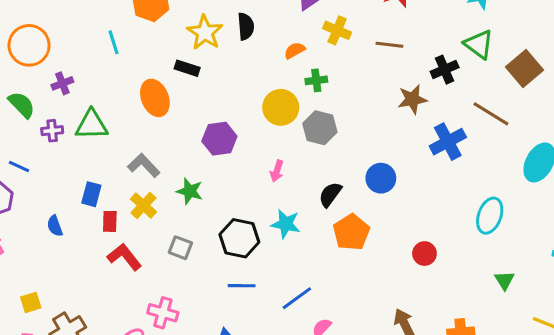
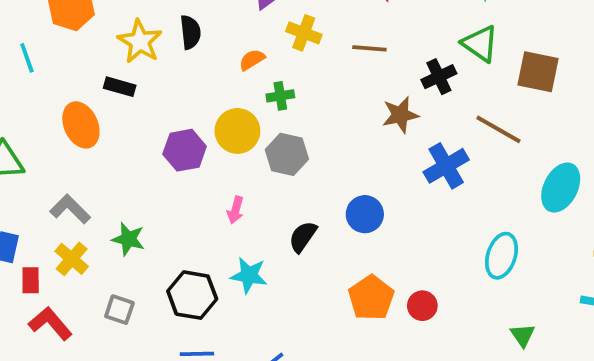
brown square: (525, 69) -> (538, 72), turned -36
purple hexagon: (219, 139) -> (185, 150), moved
orange pentagon: (351, 232) -> (371, 298), moved

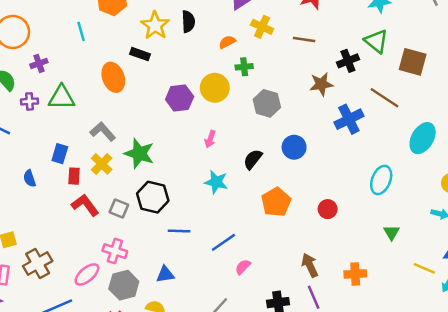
gray hexagon: (287, 154) -> (267, 103), moved
green star: (128, 239) -> (139, 153), size x1.4
black hexagon: (192, 295) -> (153, 197), moved
orange pentagon: (371, 298) -> (276, 202), moved
gray square: (119, 310) -> (119, 209), moved

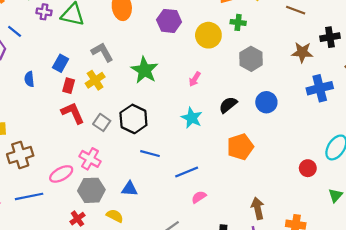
purple hexagon: (180, 98) -> (169, 21), moved
green star: (139, 153) -> (144, 70), moved
red circle: (328, 209) -> (308, 168), moved

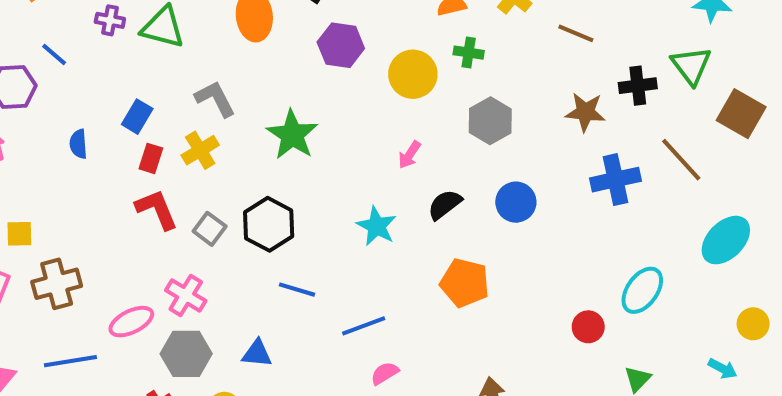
pink arrow: (195, 79) -> (410, 155), moved
orange pentagon: (240, 147) -> (465, 283), turned 30

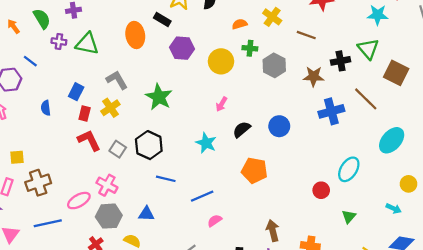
gray hexagon: (490, 121) -> (274, 65), moved

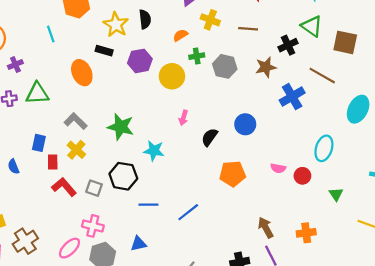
purple hexagon: (182, 48) -> (140, 61), moved
cyan star: (206, 143) -> (154, 151), moved
pink semicircle: (215, 221) -> (278, 168), moved, turned -120

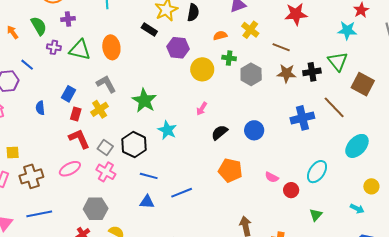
brown star: (266, 67) -> (287, 73), moved
orange ellipse: (82, 73) -> (111, 47), moved
pink cross: (93, 226) -> (106, 172), moved
blue triangle: (139, 244) -> (147, 202), moved
pink ellipse: (69, 248) -> (70, 169), moved

